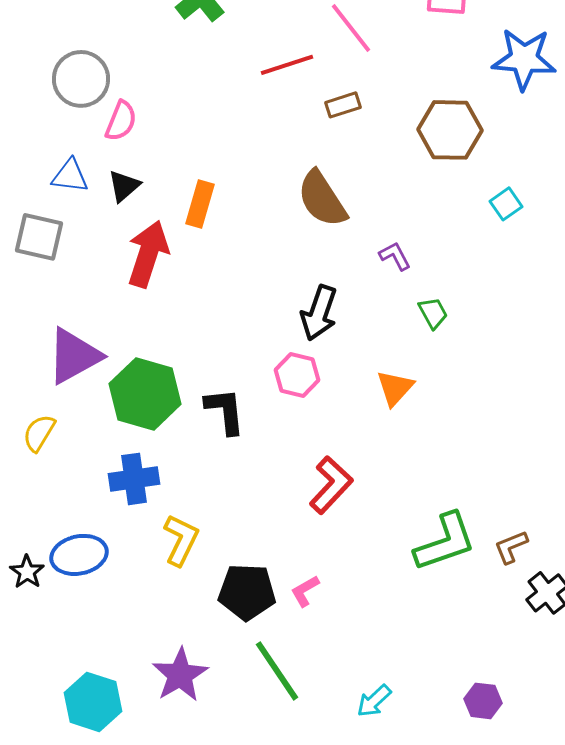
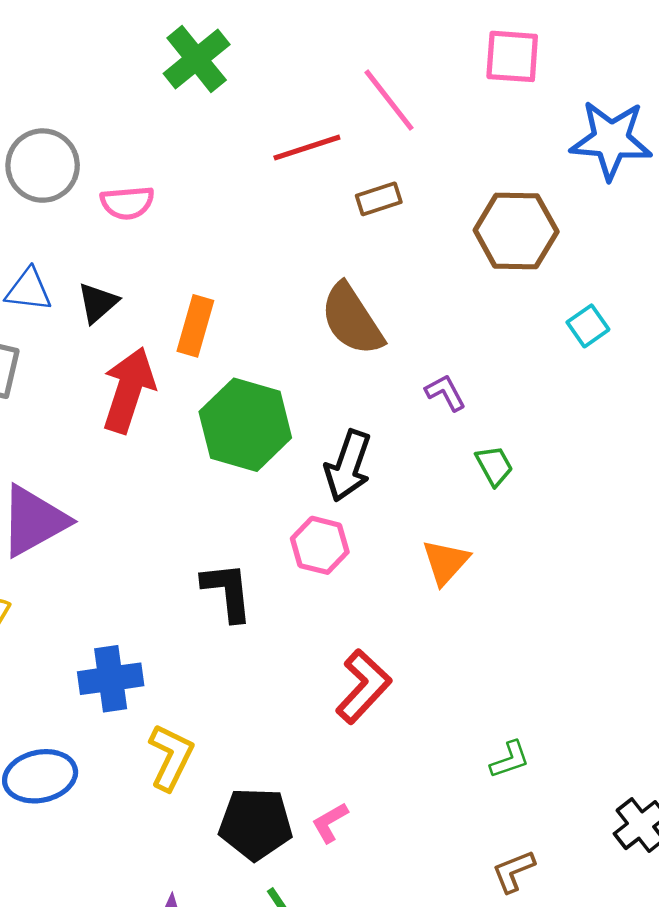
pink semicircle: (121, 121) -> (127, 203), moved, turned 63
green hexagon: (145, 394) -> (245, 425), moved
green L-shape: (445, 542) -> (510, 760), size x0.5
brown L-shape: (511, 547) -> (514, 871), moved

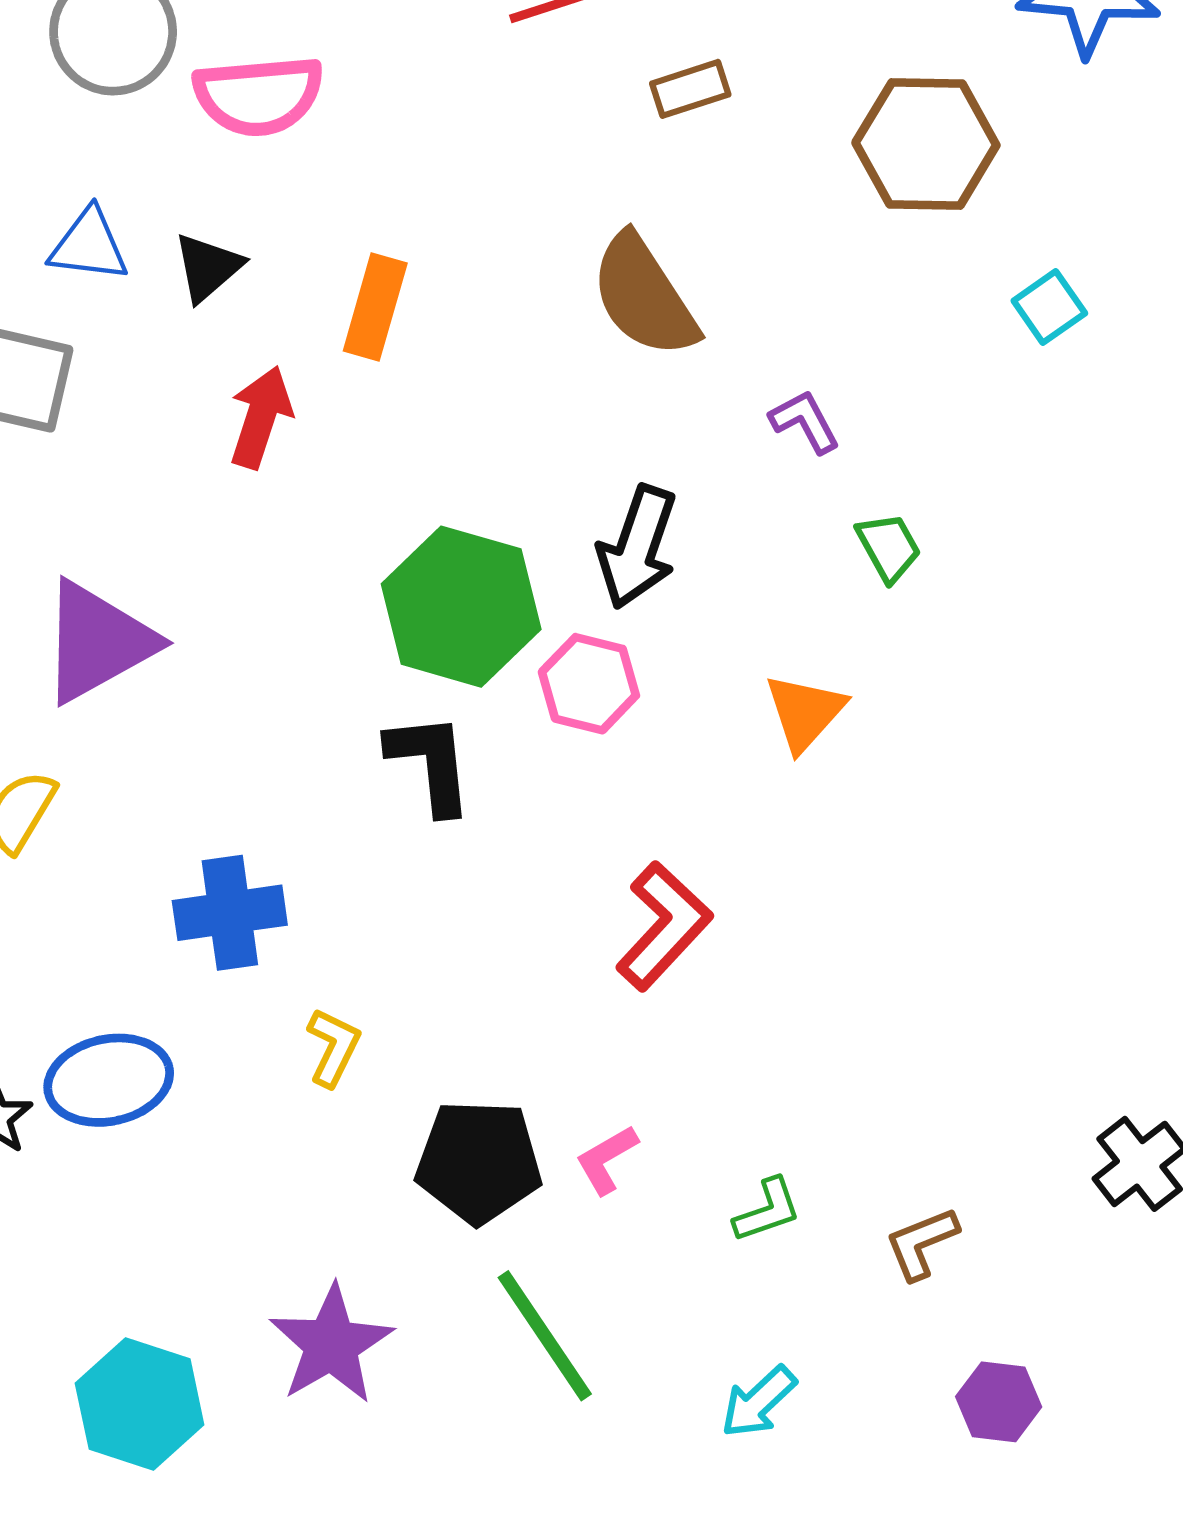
pink semicircle: (127, 203) -> (258, 96), size x1.4
red arrow: (129, 390) -> (261, 417), size x0.7
green hexagon: (245, 425) -> (461, 607), moved
yellow L-shape: (171, 757) -> (333, 1047), size x0.7
green L-shape: (510, 760) -> (767, 1210), moved

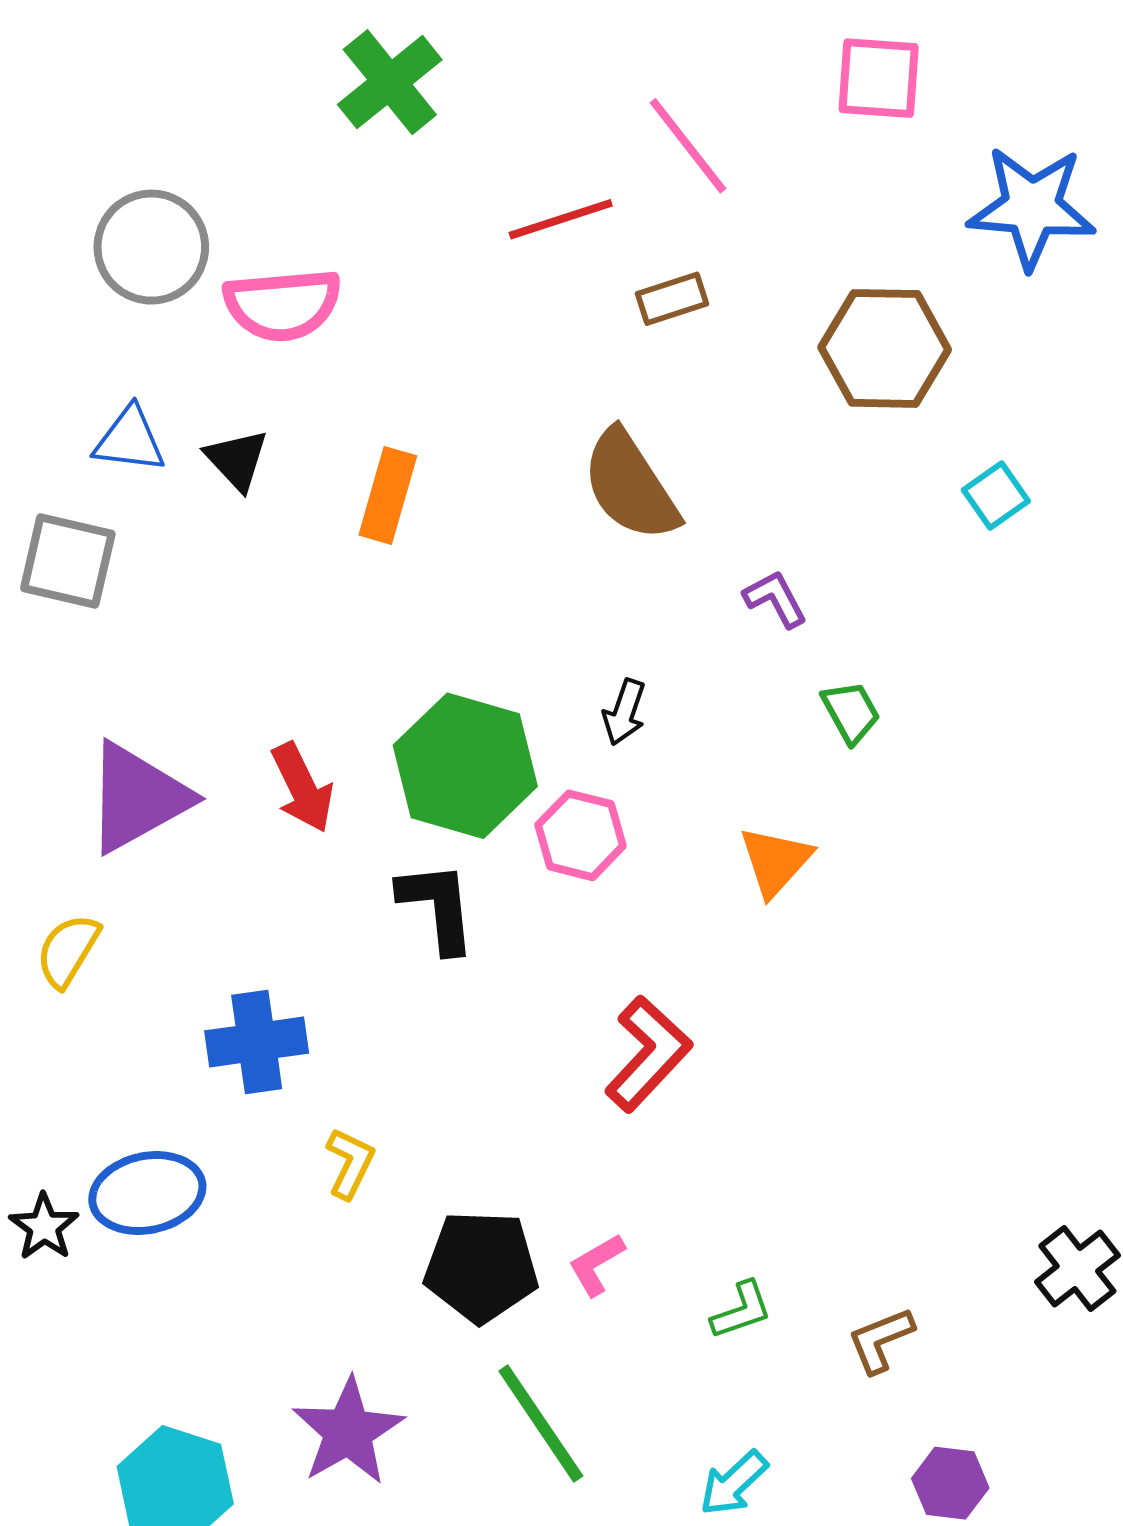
black triangle: (208, 267) -> (237, 460), turned -32
red arrow: (261, 417) -> (302, 788), moved, turned 136
black arrow: (637, 547) -> (624, 712), size x0.6

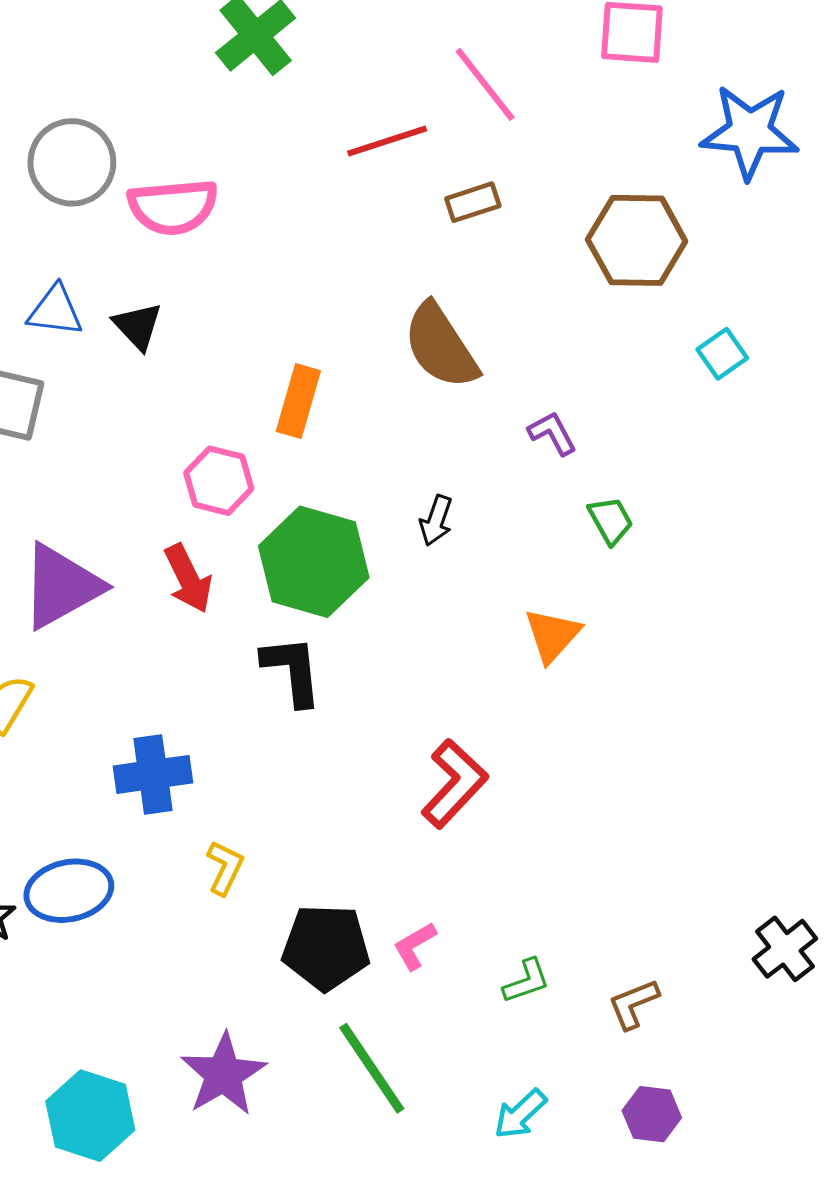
orange rectangle: (388, 495) -> (298, 401), moved
pink hexagon: (581, 835) -> (219, 481), moved
purple hexagon: (950, 1483) -> (652, 1114), moved

